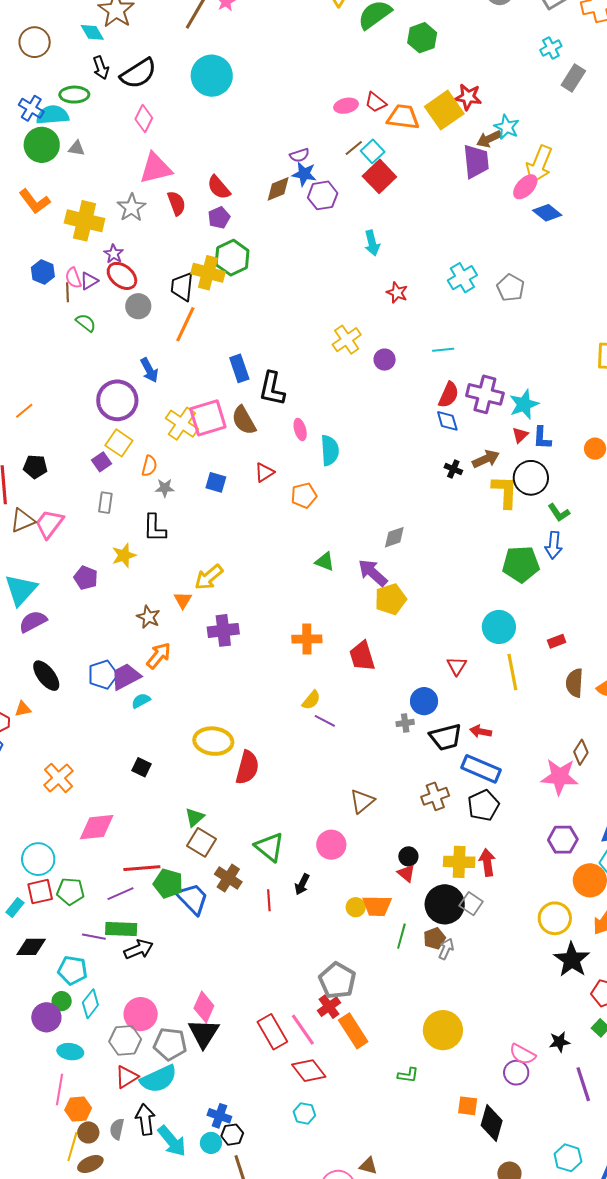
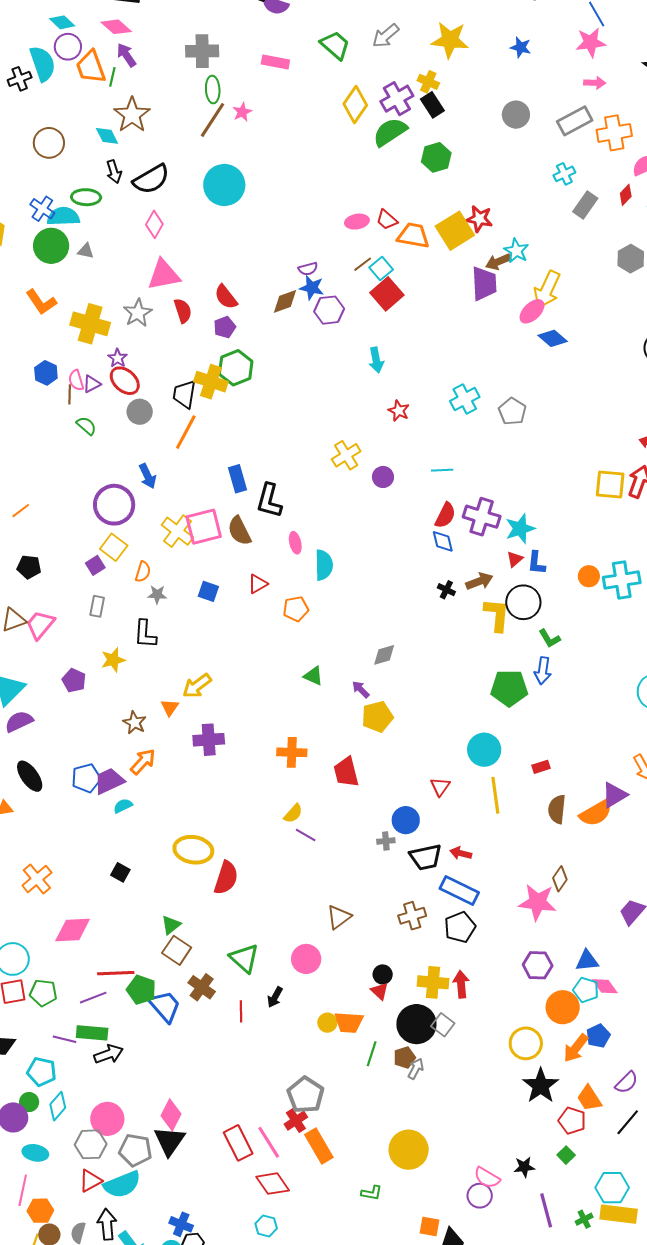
purple arrow: (373, 573) -> (361, 689), size x0.6

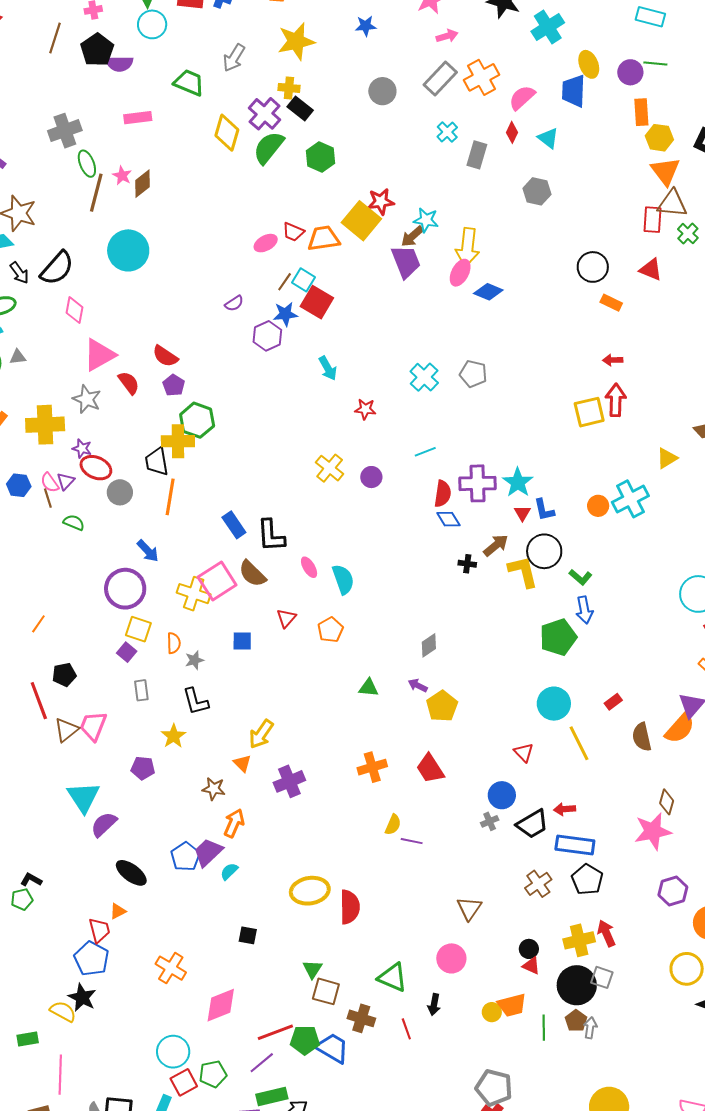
blue star: (312, 288) -> (285, 314), moved
brown diamond: (285, 301) -> (142, 184), moved

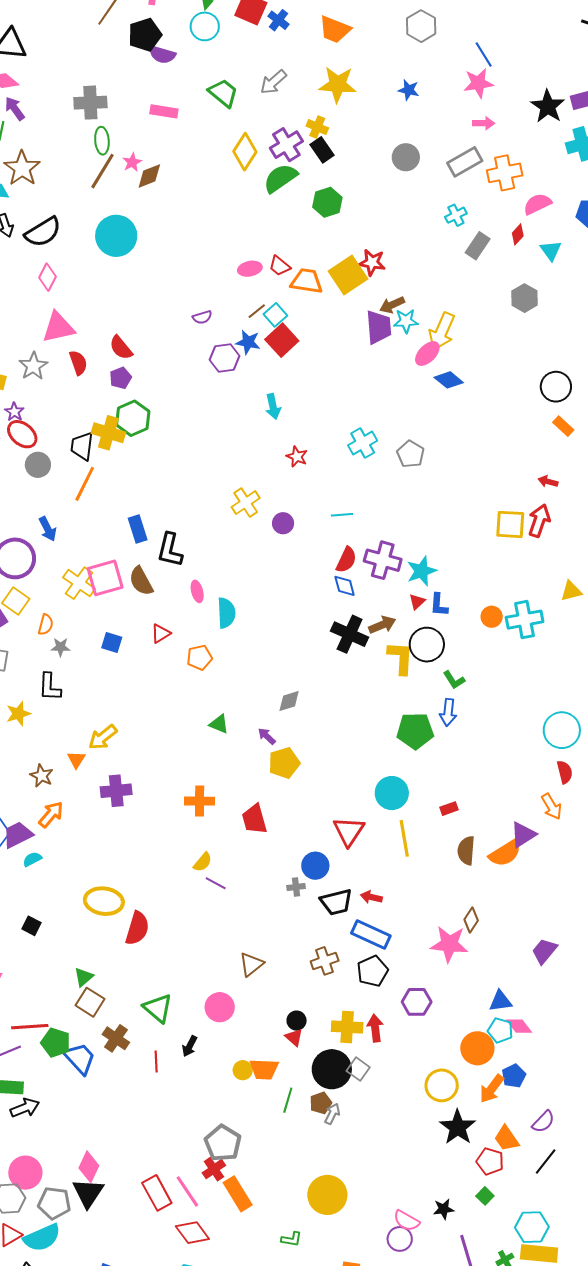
cyan star: (426, 220) -> (406, 321), moved, turned -30
black cross: (467, 564) -> (350, 634), size x2.0
red triangle: (524, 753) -> (349, 831), size x1.6
purple hexagon: (673, 891) -> (417, 1002), moved

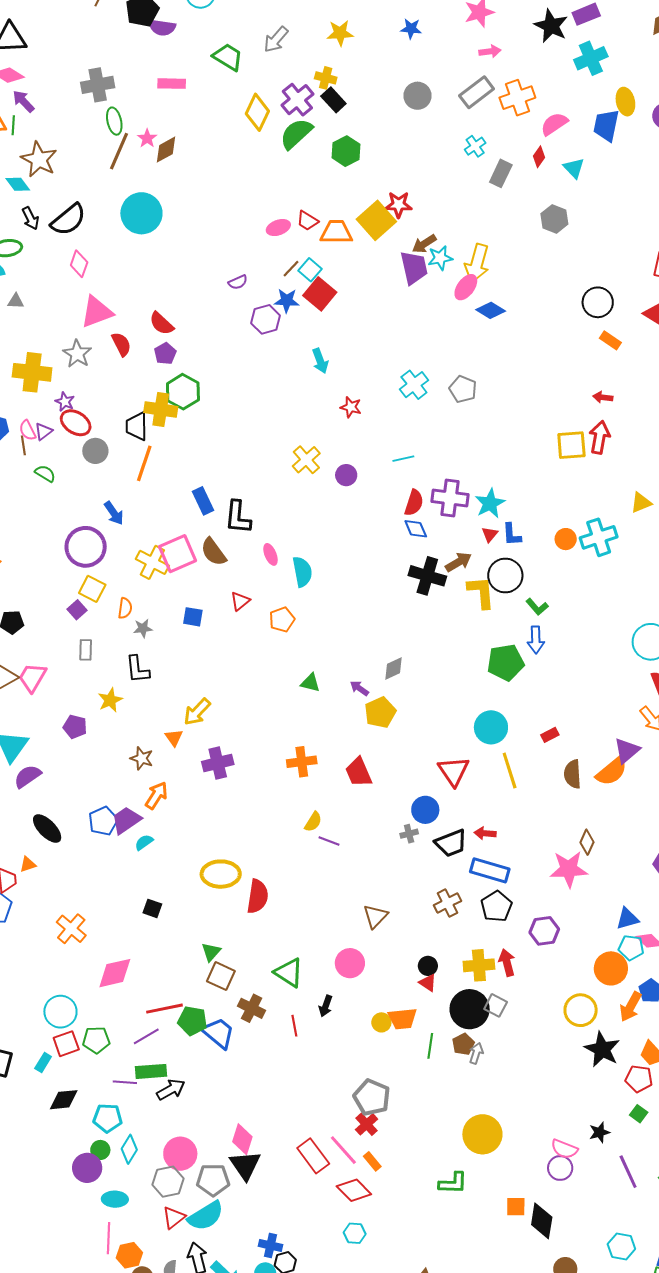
yellow star: (338, 85) -> (340, 33), size x0.7
gray diamond: (289, 701) -> (394, 669), moved
orange rectangle: (238, 1194) -> (372, 1161), moved, size x0.6
green L-shape: (292, 1239) -> (453, 1183), size x1.4

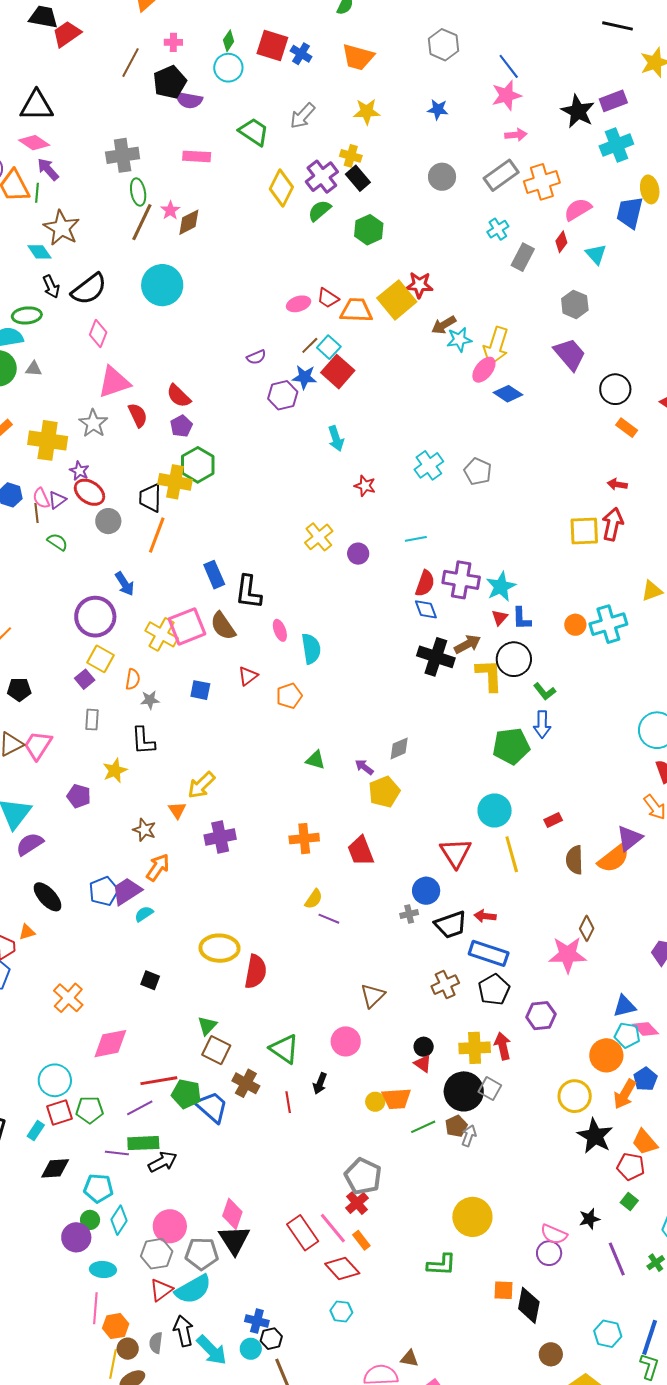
green semicircle: (296, 134) -> (319, 211), size x0.7
purple trapezoid: (414, 268) -> (570, 354), moved, turned -30
green line: (430, 1046) -> (423, 1127), turned 55

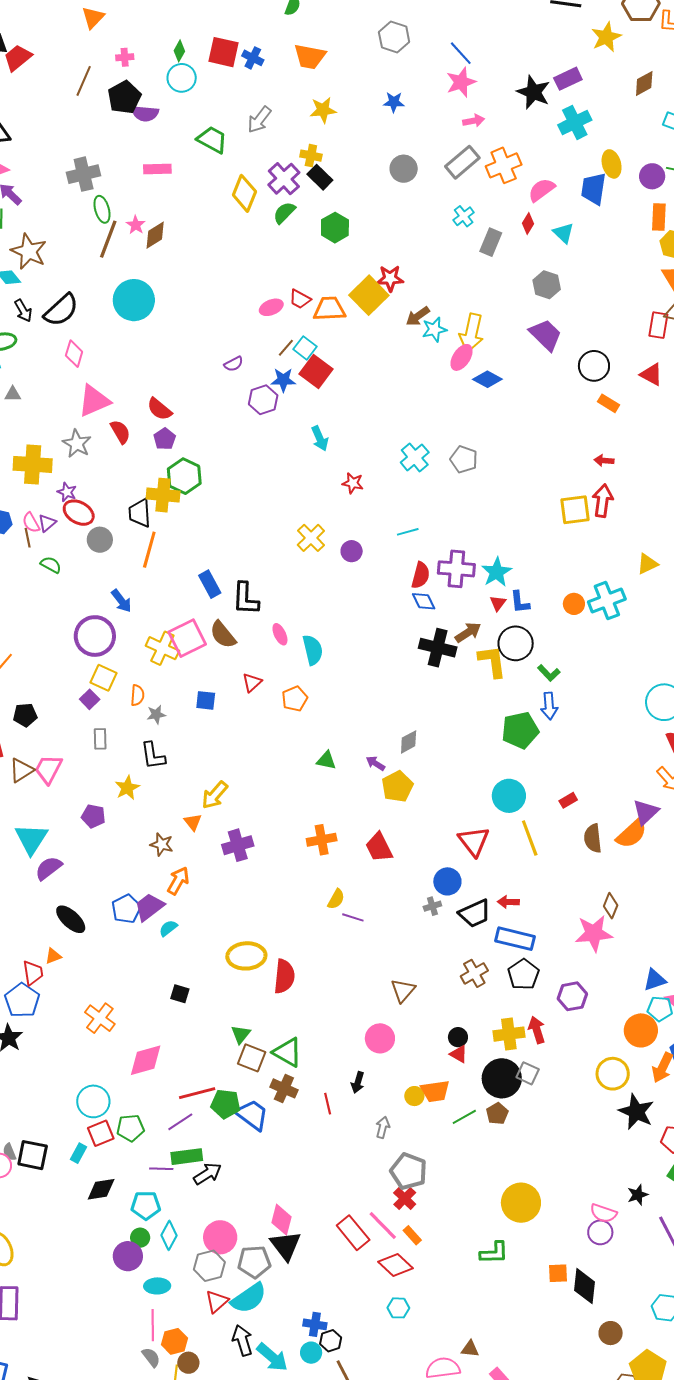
green triangle: (284, 1049) -> (287, 1052), moved
gray arrow: (469, 1136) -> (383, 1127), moved
gray semicircle: (156, 1343) -> (151, 1357), moved, turned 140

